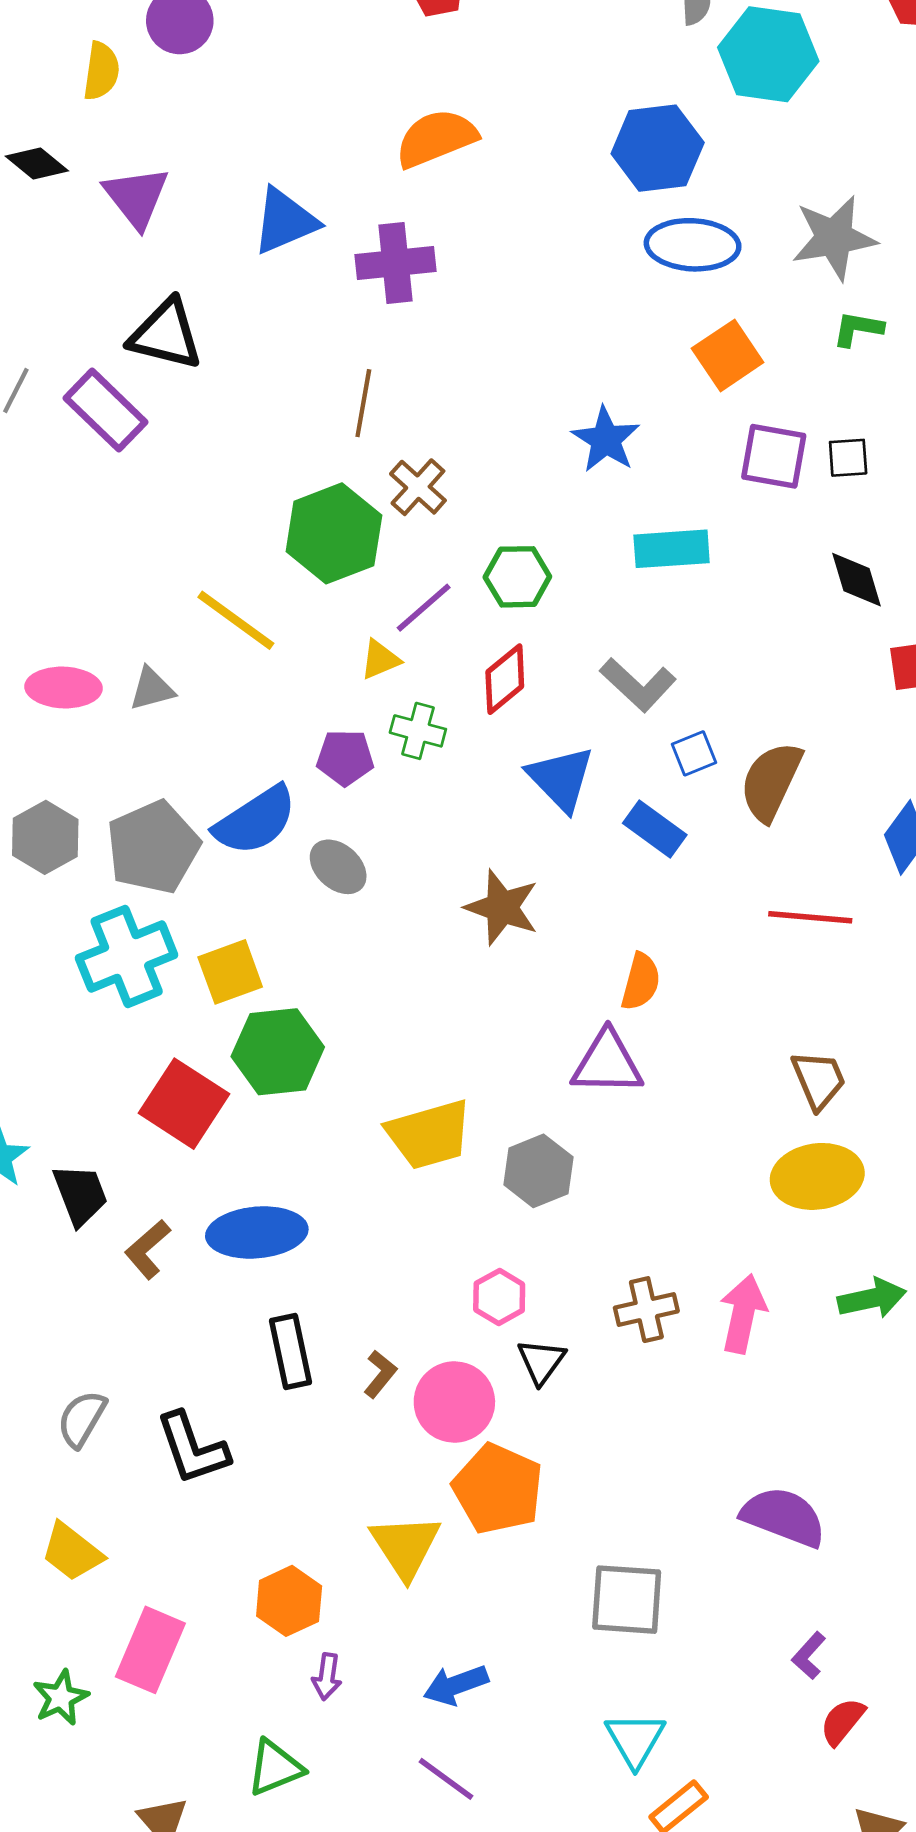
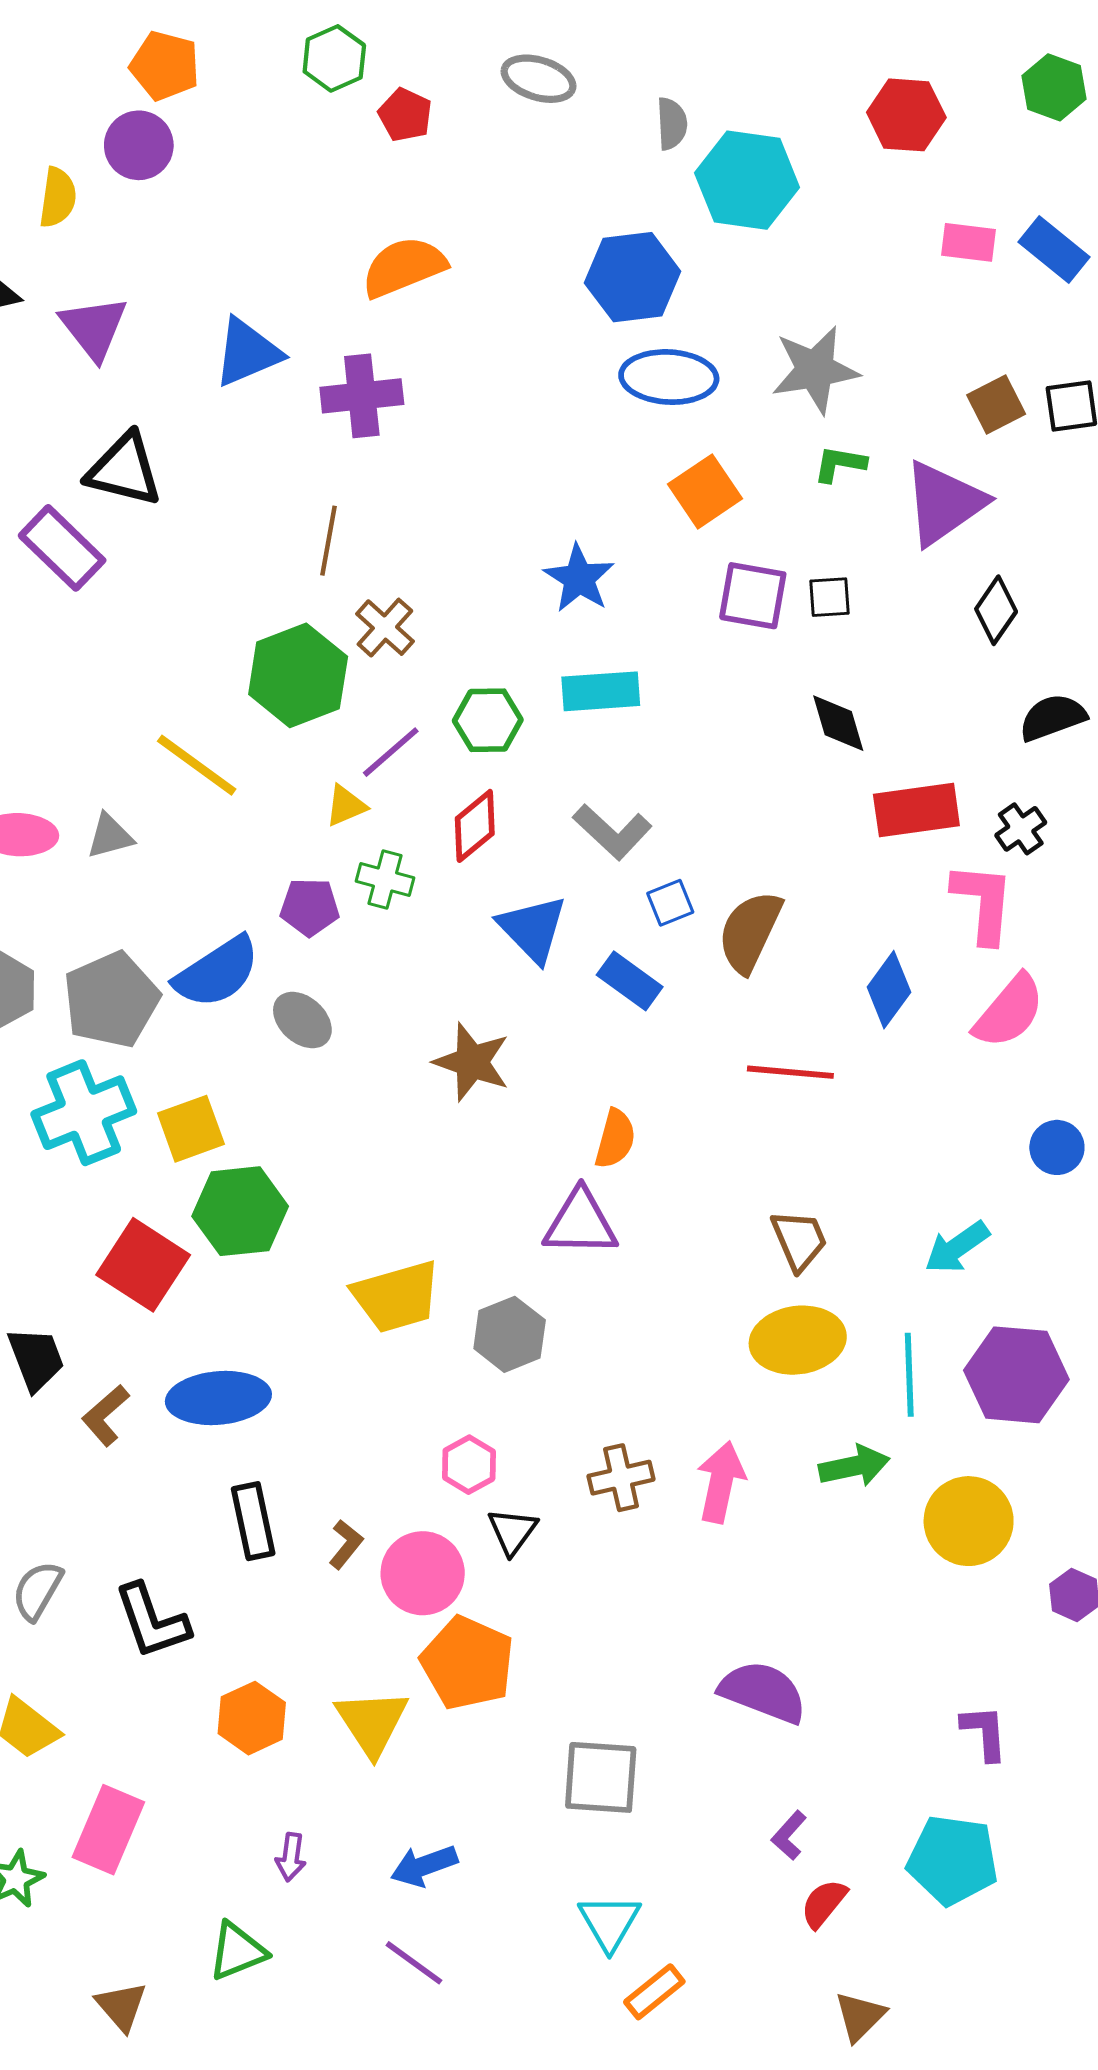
cyan rectangle: (672, 549) -> (601, 691), moved
orange hexagon: (289, 1601) -> (252, 1718), moved

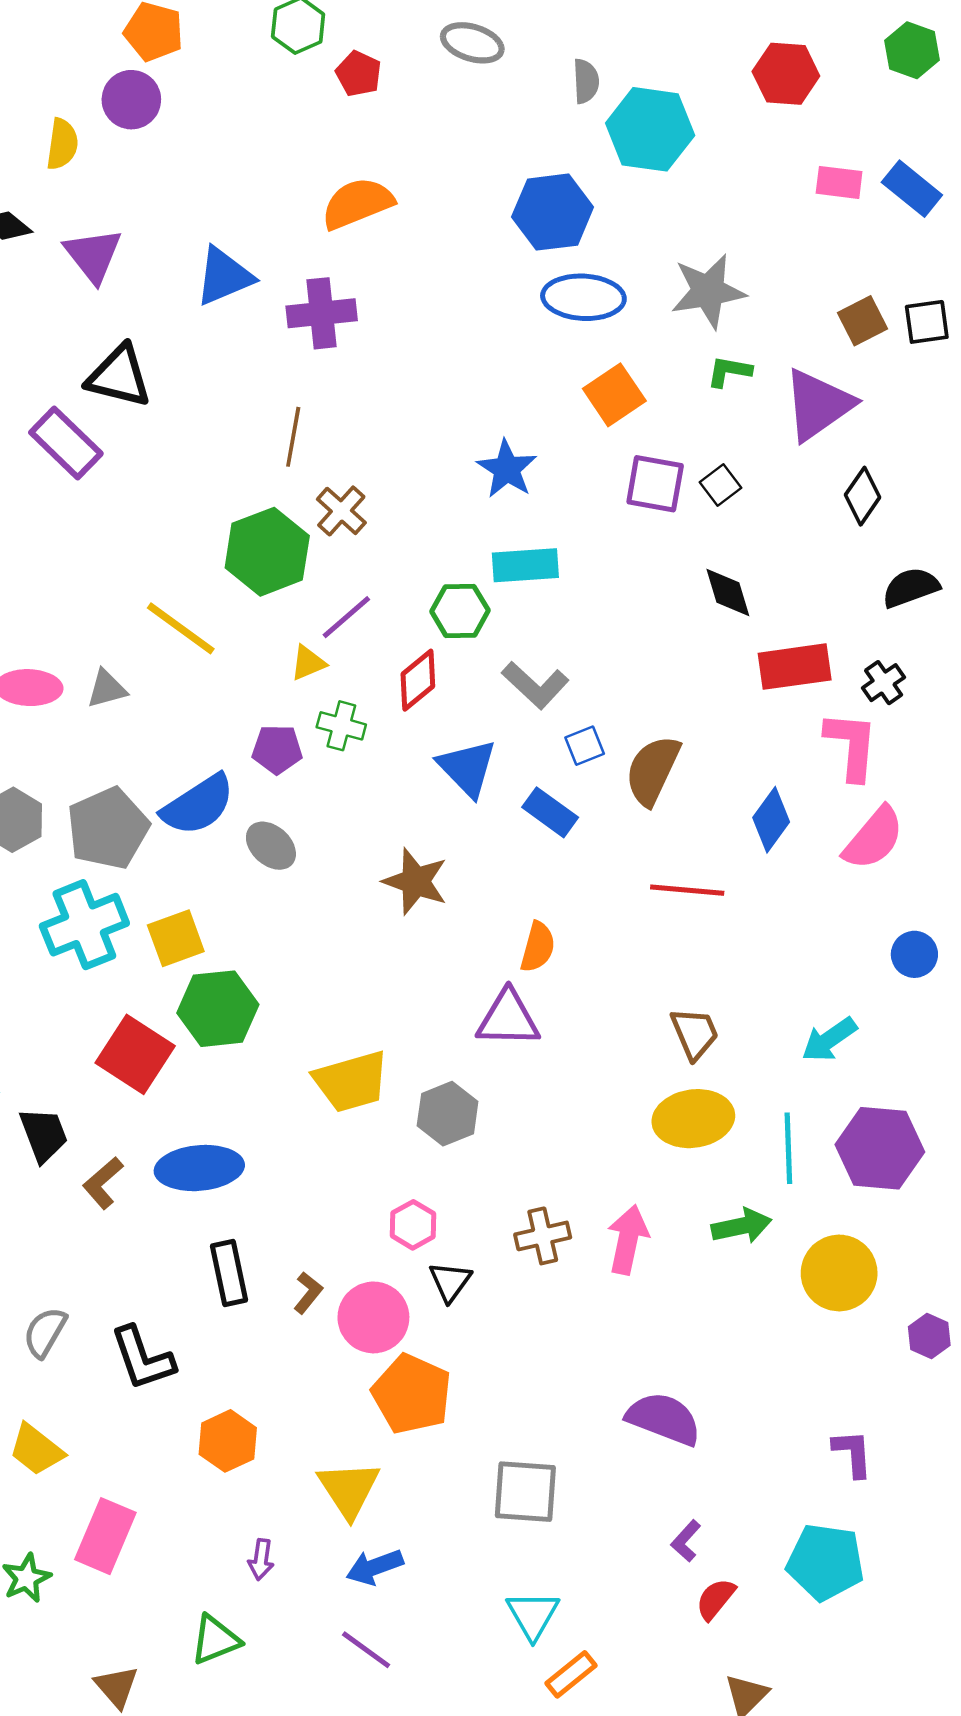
black square: (830, 597) -> (721, 485), turned -33
green hexagon: (488, 720) -> (460, 611), moved
yellow triangle: (372, 1722) -> (349, 1489), moved

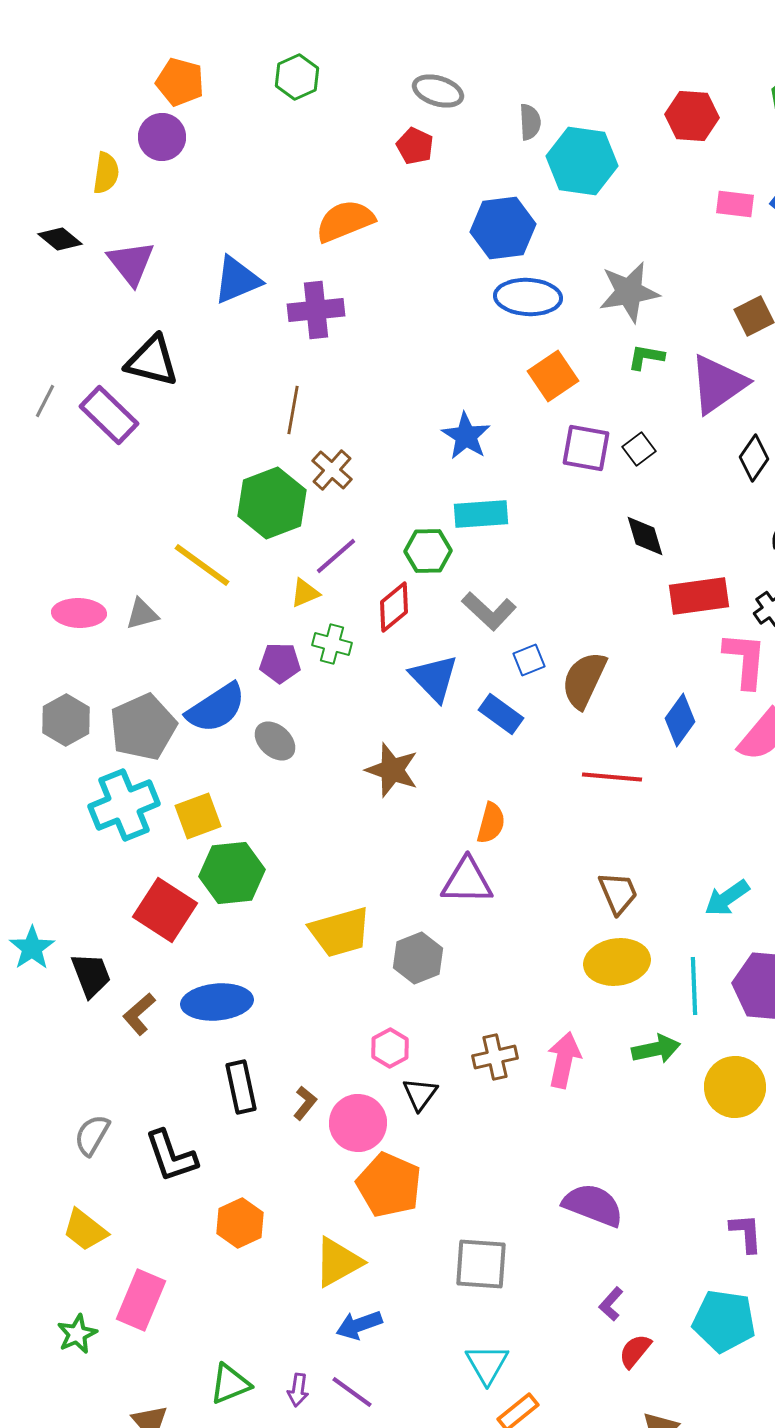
red pentagon: (359, 74) -> (415, 146), moved
yellow triangle: (349, 1489) -> (338, 1262), turned 34
purple arrow: (261, 1560) -> (298, 1390), moved

